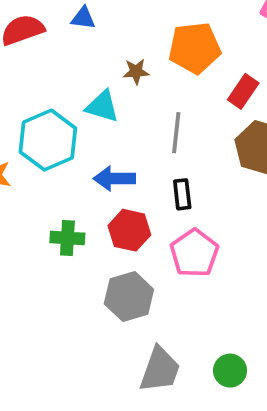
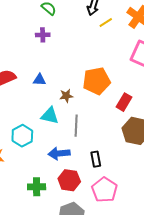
blue triangle: (83, 18) -> (39, 80), moved
gray line: (176, 133) -> (76, 126), moved
cyan hexagon: (48, 140) -> (22, 136), size x0.7

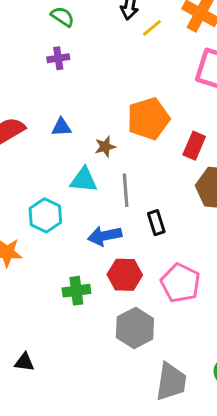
black rectangle: (96, 159) -> (156, 223), moved

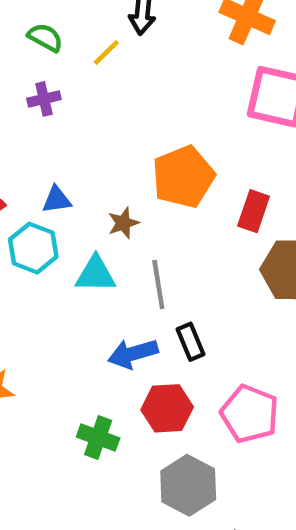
yellow line: (152, 28) -> (106, 52), moved
cyan hexagon: (45, 215) -> (33, 248), moved
black rectangle: (156, 223) -> (191, 342), moved
green cross: (76, 291) -> (98, 438), turned 32

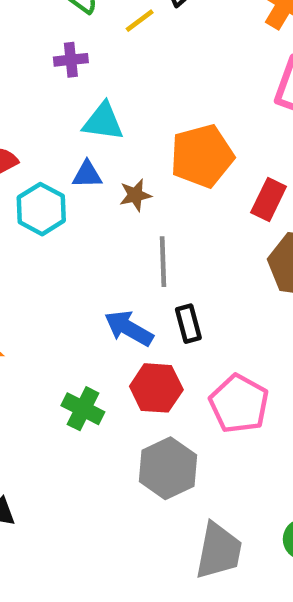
blue triangle: (57, 200) -> (87, 175), moved
cyan triangle: (96, 274) -> (103, 122), moved
blue arrow: (133, 354) -> (129, 328), turned 39

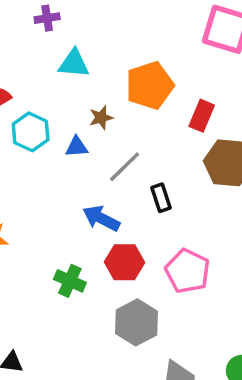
blue triangle: (87, 175) -> (77, 147), moved
gray line: (163, 262) -> (125, 167), turned 51
black rectangle: (188, 324) -> (161, 198), moved

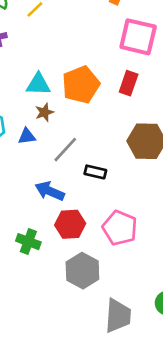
cyan triangle: (74, 64) -> (38, 84), moved
red rectangle: (202, 116) -> (129, 83), moved
black rectangle: (161, 198) -> (95, 172), turned -55

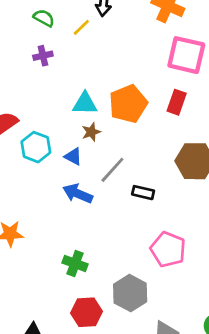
blue triangle: (27, 136) -> (73, 156), turned 36
blue arrow: (50, 191) -> (78, 194), moved
red hexagon: (70, 224) -> (87, 312), moved

